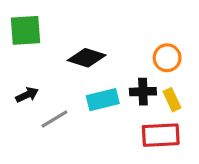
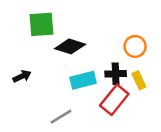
green square: (25, 30) -> (42, 24), moved
gray line: (54, 119) -> (61, 117), moved
red rectangle: (161, 135) -> (114, 100), moved, turned -48

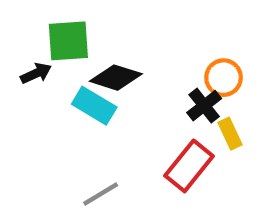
black cross: (116, 74) -> (204, 106), moved, turned -36
black arrow: (22, 76) -> (36, 73), moved
cyan rectangle: (83, 80) -> (94, 106), moved, turned 45

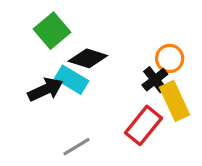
green square: (68, 41) -> (52, 31), turned -36
black arrow: (36, 73) -> (45, 89), moved, size x1.5
yellow rectangle: (230, 134) -> (175, 101), size x1.6

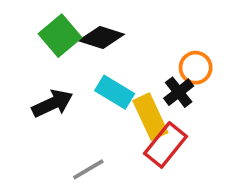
black diamond: (88, 58) -> (101, 38), moved
cyan rectangle: (72, 80) -> (115, 92), moved
yellow rectangle: (175, 101) -> (150, 117), moved

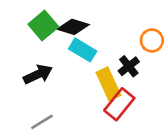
orange circle: (196, 68) -> (152, 40), moved
cyan rectangle: (115, 92) -> (83, 50), moved
gray line: (88, 169) -> (42, 122), moved

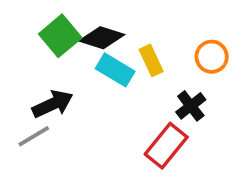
black cross: (129, 66) -> (191, 106), moved
yellow rectangle: (108, 84) -> (151, 60), moved, size x0.7
gray line: (42, 122) -> (34, 136), moved

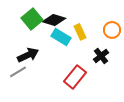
red rectangle: (166, 146) -> (75, 77), moved

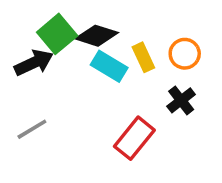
orange circle: (112, 30) -> (185, 54), moved
black arrow: (28, 55) -> (34, 63), moved

